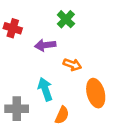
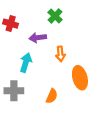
orange arrow: (72, 65) -> (60, 54), turned 64
cyan arrow: (45, 89) -> (26, 63), moved, turned 36

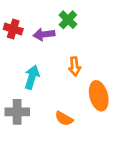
purple arrow: (38, 38) -> (44, 34), moved
orange semicircle: (52, 96) -> (64, 119), turned 96

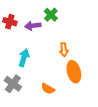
orange arrow: (75, 66) -> (64, 50), moved
gray cross: (17, 112) -> (13, 84), turned 36

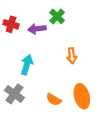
orange ellipse: (74, 72) -> (82, 96), moved

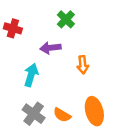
purple arrow: (37, 29) -> (50, 48), moved
gray cross: (14, 94) -> (34, 114), moved

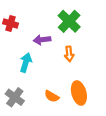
green cross: (66, 19) -> (69, 21), moved, size x1.5
gray cross: (34, 114) -> (15, 97), moved

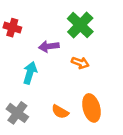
orange arrow: (69, 54) -> (80, 63), turned -64

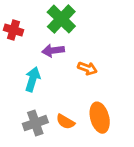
green cross: (80, 25) -> (61, 19), moved
gray cross: (17, 113) -> (35, 123), moved, turned 35

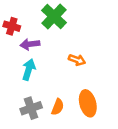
purple arrow: (53, 51) -> (30, 44), moved
orange semicircle: (65, 122) -> (58, 107), turned -98

